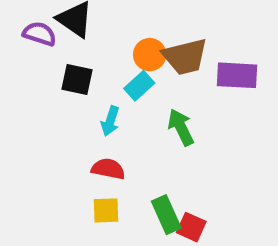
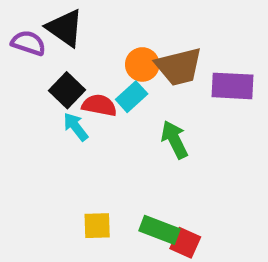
black square: (77, 80) -> (67, 90), turned 32
cyan arrow: (110, 121) -> (76, 127), moved, turned 124
red semicircle: (108, 169) -> (99, 105), moved
green rectangle: (166, 215) -> (159, 230), turned -45

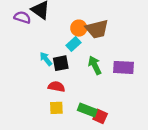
purple rectangle: (233, 86) -> (124, 67), moved
black square: (67, 90) -> (61, 63), moved, turned 35
red semicircle: (99, 105) -> (56, 87), moved

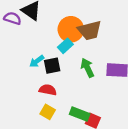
orange circle: (79, 28) -> (71, 29), size x1.5
cyan arrow: (46, 59) -> (37, 61), turned -88
yellow square: (56, 108) -> (48, 112), turned 32

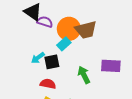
purple semicircle: (12, 18) -> (45, 22), moved
green arrow: (87, 68) -> (84, 75), moved

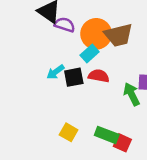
green arrow: (84, 75) -> (132, 94), moved
red semicircle: (48, 84) -> (99, 76), moved

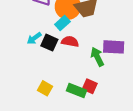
black square: (74, 77) -> (49, 43), turned 35
red square: (122, 143) -> (90, 86), moved

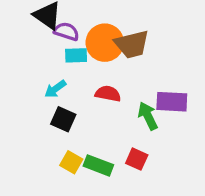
cyan rectangle: (62, 23) -> (76, 55), moved, turned 40
black square: (49, 43) -> (63, 119), moved
green rectangle: (77, 91) -> (98, 165), moved

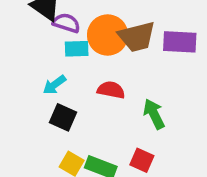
purple rectangle: (172, 102) -> (180, 42), moved

